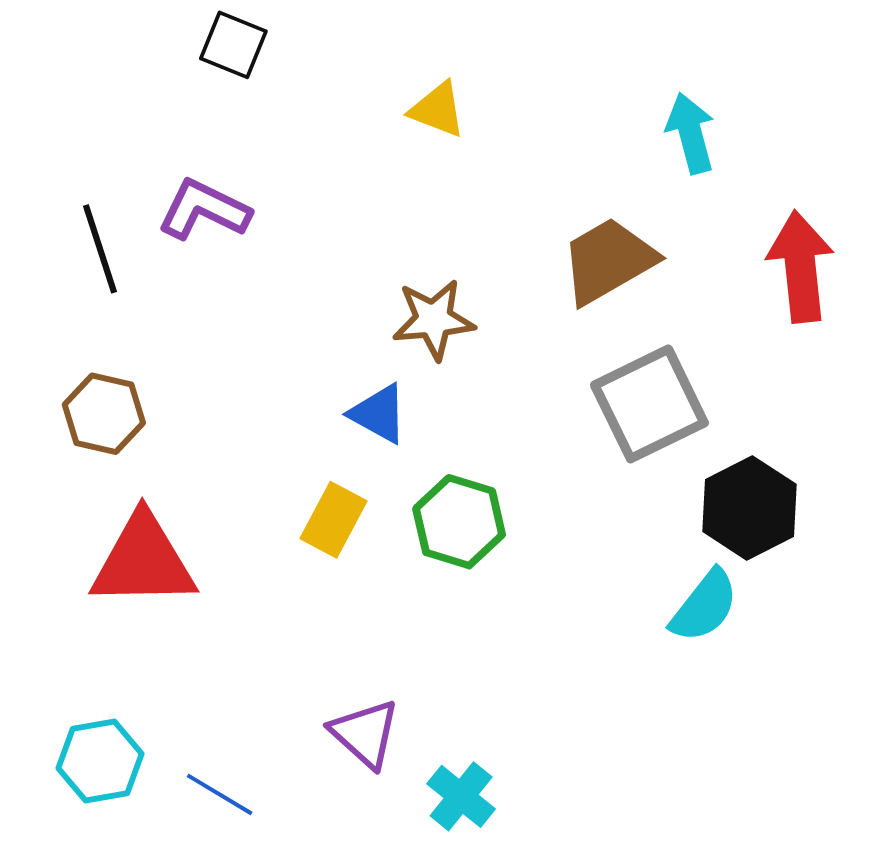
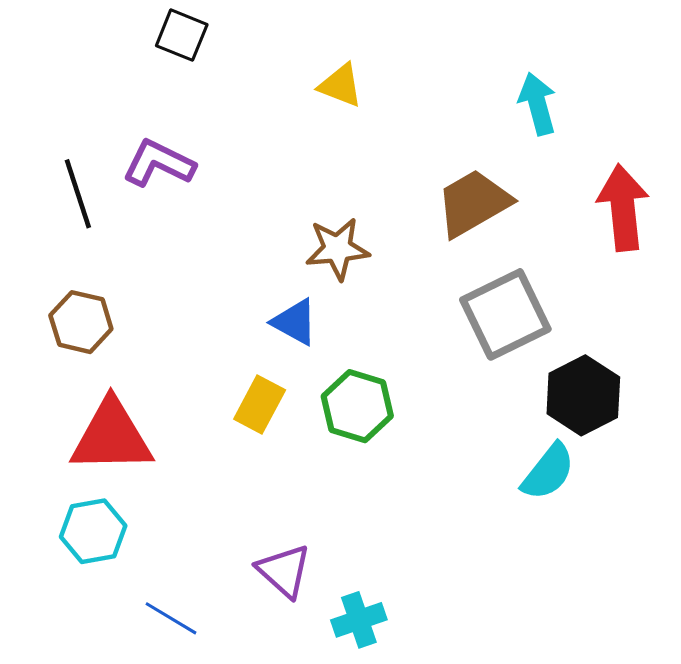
cyan hexagon: (100, 761) -> (93, 531), moved
cyan cross: (461, 796) -> (359, 620), turned 32

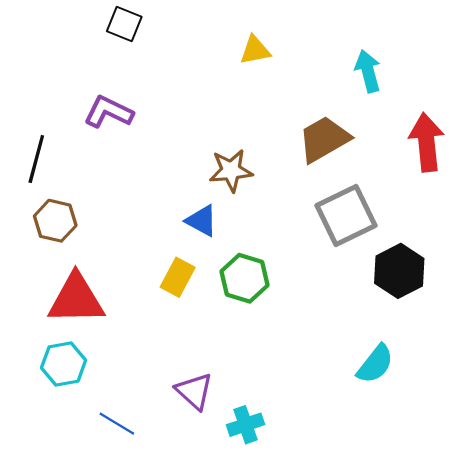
yellow triangle: (340, 85) -> (255, 50), moved, turned -32
black line: (78, 194) -> (36, 159), moved, turned 33
cyan semicircle: (548, 472) -> (375, 364), moved

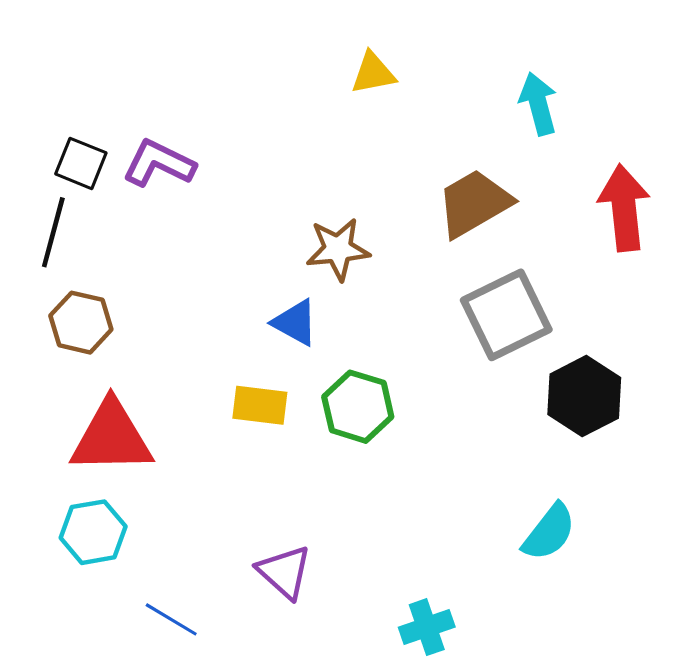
black square: (124, 24) -> (81, 163), moved
yellow rectangle: (178, 277) -> (260, 405), turned 69
cyan cross: (246, 425) -> (427, 627), moved

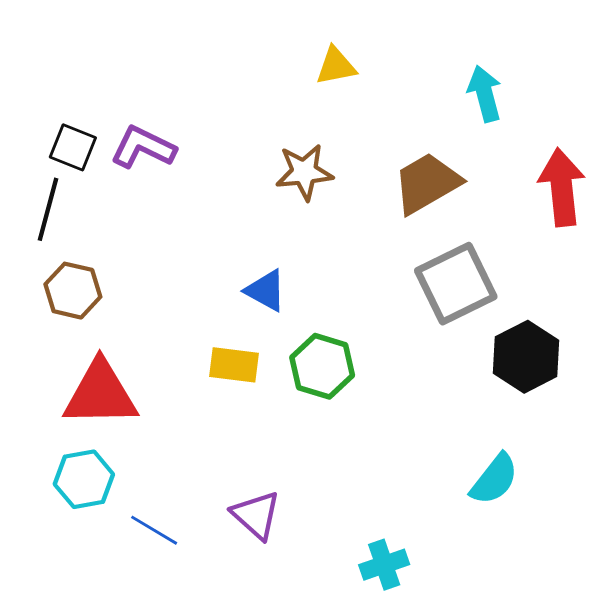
brown star: (338, 249) -> (304, 172), moved
blue line: (171, 619) -> (154, 530), moved

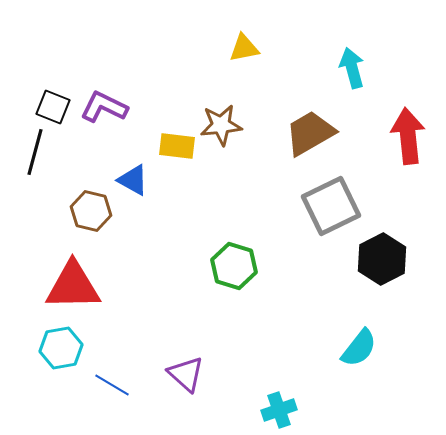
brown hexagon: (73, 291) -> (91, 211), moved
blue triangle: (266, 291) -> (133, 180), moved
yellow rectangle: (234, 365) -> (177, 146), moved

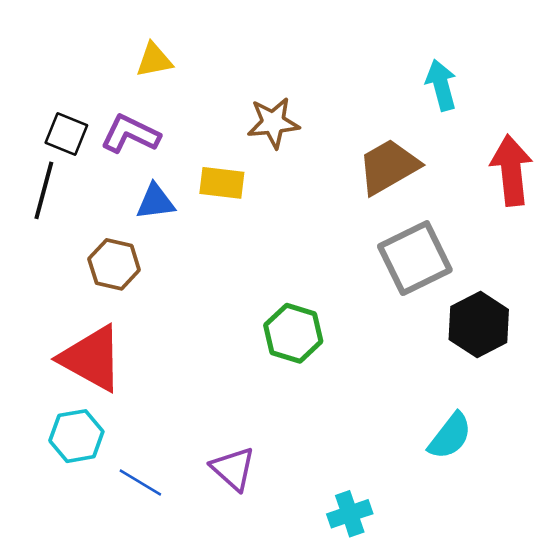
yellow triangle: (244, 48) -> (154, 60), moved
brown star: (221, 125) -> (273, 123), moved
blue triangle: (133, 180) -> (155, 202), moved, turned -36
red triangle: (73, 286) -> (91, 358), turned 30

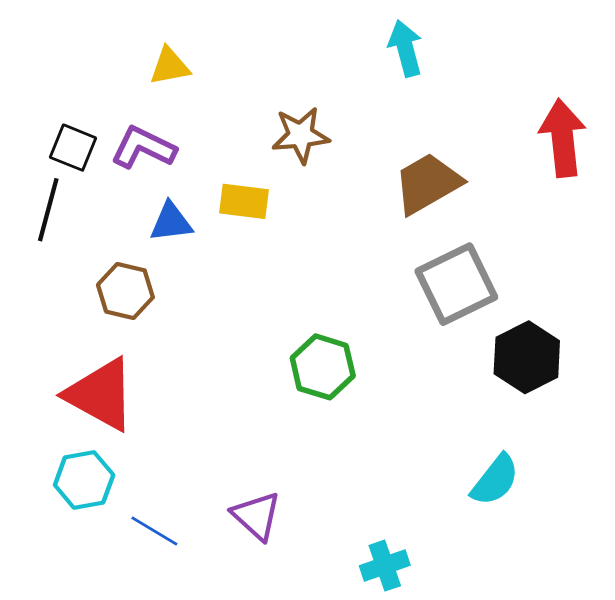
cyan arrow: (441, 85) -> (405, 48), moved
red arrow: (511, 170) -> (563, 138), moved

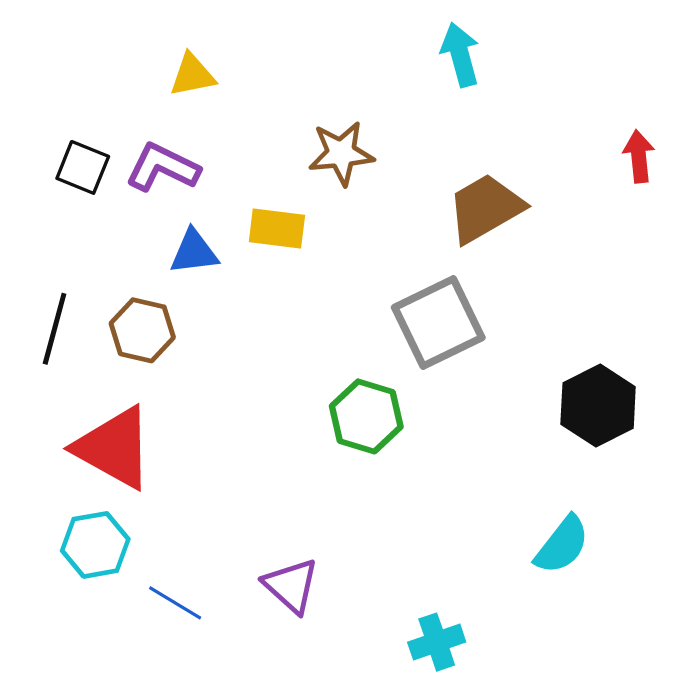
red arrow: (563, 138) -> (639, 156), size x0.6
black line: (48, 210) -> (55, 329), moved
gray square: (456, 284) -> (438, 322), moved

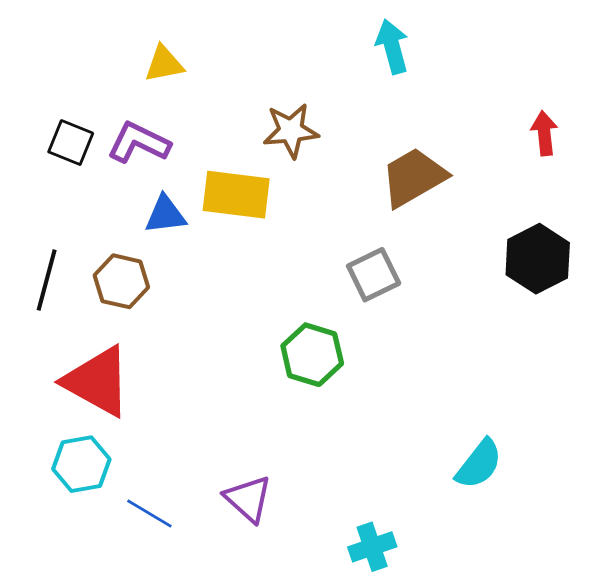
yellow rectangle: (277, 229) -> (236, 195), size x1.4
gray square: (438, 322) -> (374, 275), size x0.7
black hexagon: (598, 406) -> (538, 259), moved

